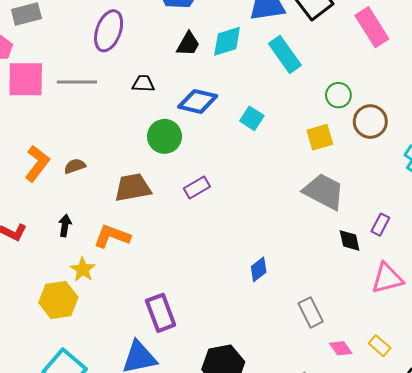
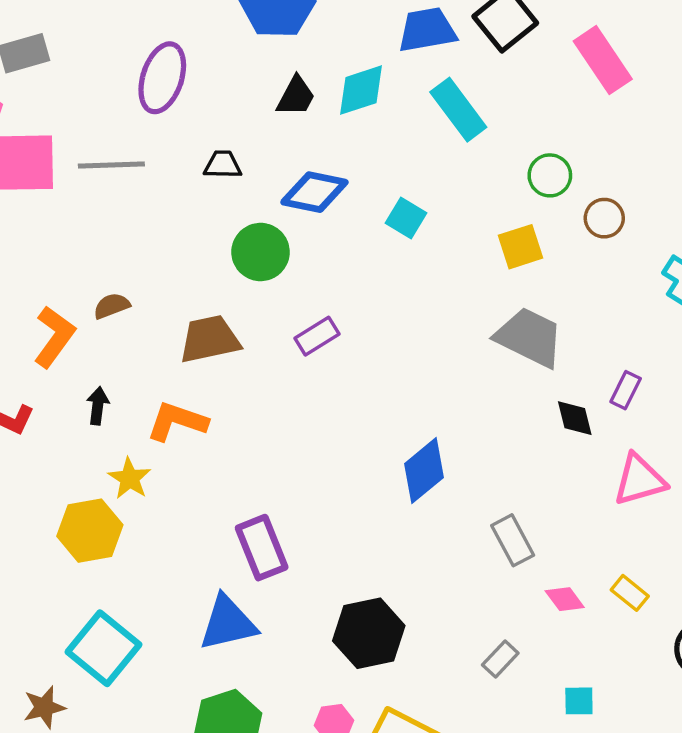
brown circle: (370, 121) -> (604, 218), size x0.7
orange L-shape: (37, 163) -> (54, 337), moved
blue diamond: (259, 269) -> (424, 471), size x1.5

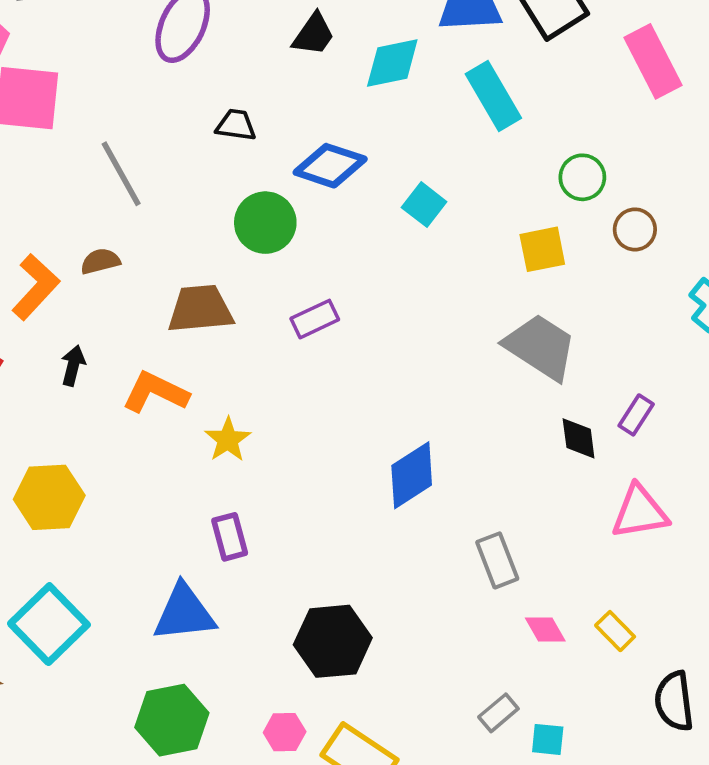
black trapezoid: (296, 96) -> (314, 34), moved
gray line: (111, 165) -> (121, 174), moved, turned 56
yellow star: (130, 478) -> (228, 440), moved
purple rectangle: (262, 548) -> (230, 537), size x0.7
gray rectangle: (500, 659) -> (498, 713), moved

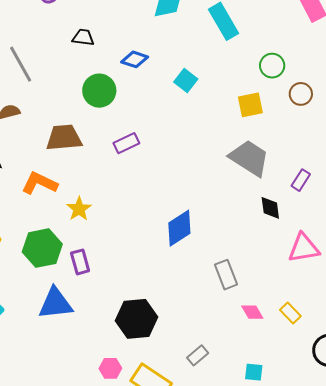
blue diamond: (330, 166) -> (135, 59), size x0.7
purple rectangle: (636, 415) -> (301, 180), moved
gray rectangle: (498, 713) -> (198, 355), moved
green hexagon: (172, 720) -> (42, 248), moved

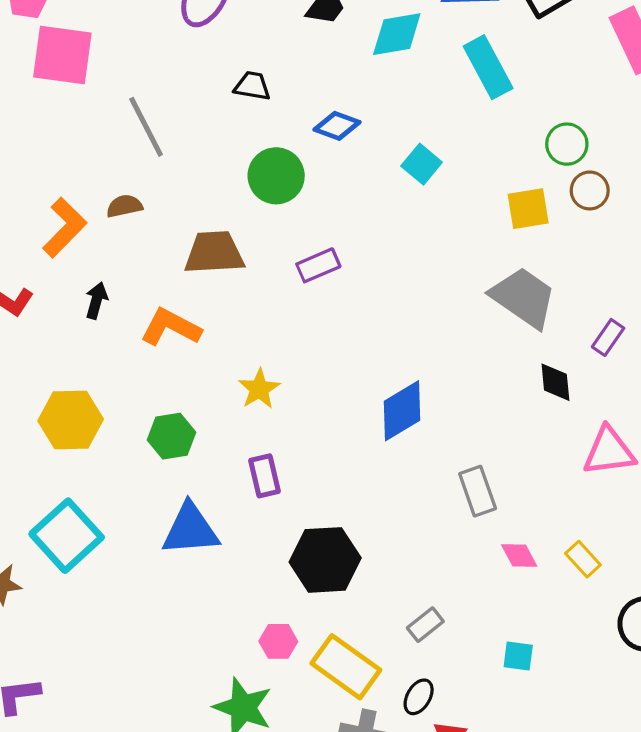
brown circle: (301, 94) -> (590, 190), moved
yellow star: (79, 209) -> (259, 389), moved
green hexagon: (42, 248) -> (171, 436), size x0.7
purple rectangle: (80, 262) -> (265, 476), moved

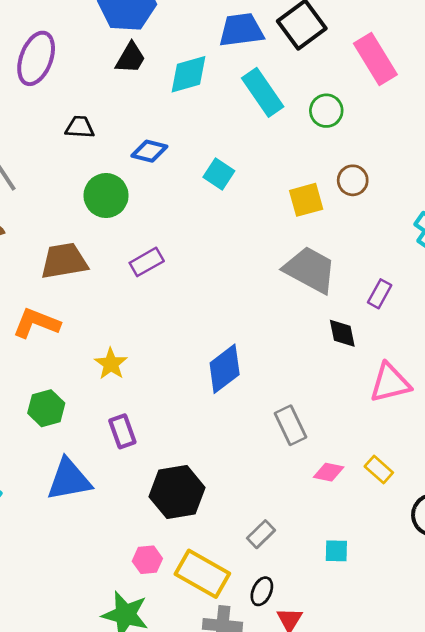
green circle: (567, 144) -> (326, 111), moved
pink diamond: (519, 556) -> (329, 472), turned -44

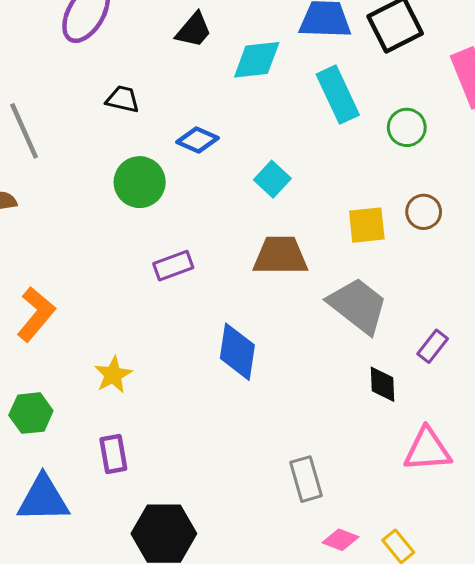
brown trapezoid: (64, 261) -> (280, 256), moved
orange L-shape: (36, 323) -> (36, 314), turned 99
blue diamond: (225, 369) -> (237, 352), moved, turned -54

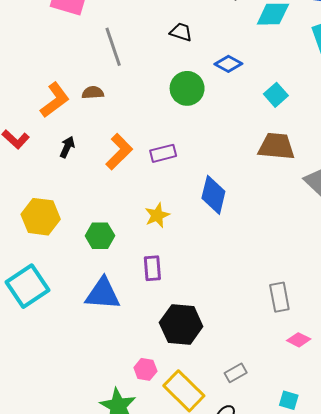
purple rectangle: (173, 266) -> (163, 153), moved
orange L-shape: (36, 314) -> (119, 152), moved
blue diamond: (237, 352) -> (213, 195), moved

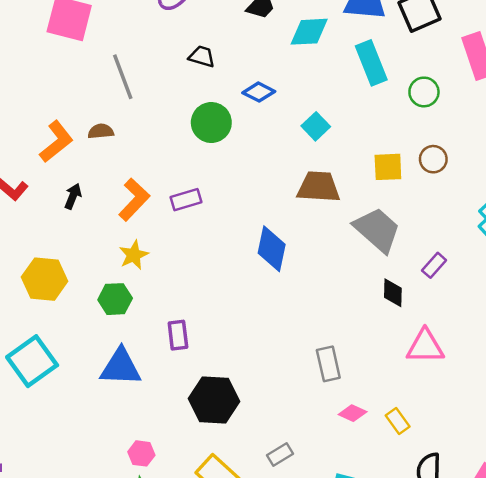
blue diamond: (213, 195) -> (272, 249), moved
yellow star: (157, 215) -> (134, 255), moved
pink hexagon: (145, 369) -> (141, 453), moved

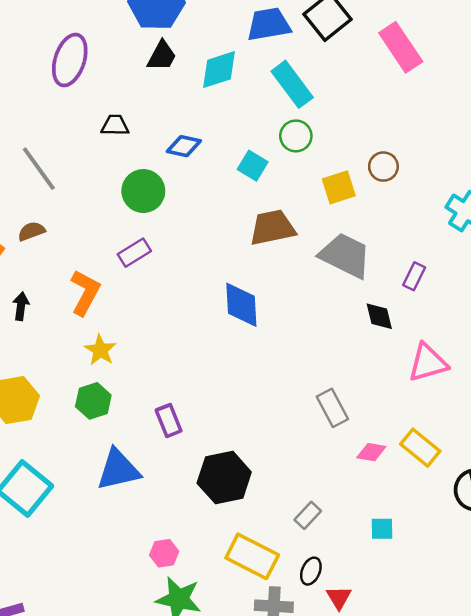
green circle: (424, 92) -> (296, 136), moved
purple rectangle: (186, 200) -> (134, 253), moved
yellow rectangle: (398, 421) -> (420, 448), size x1.4

